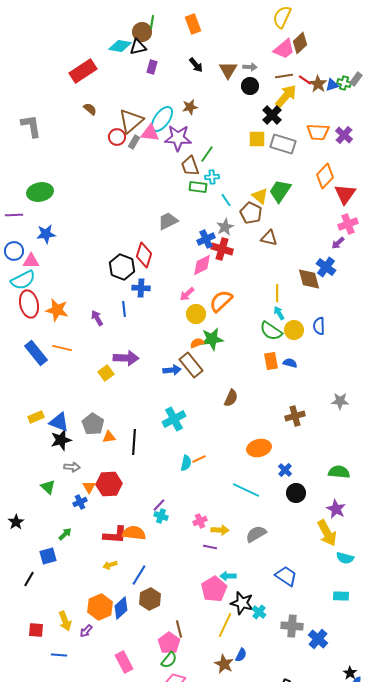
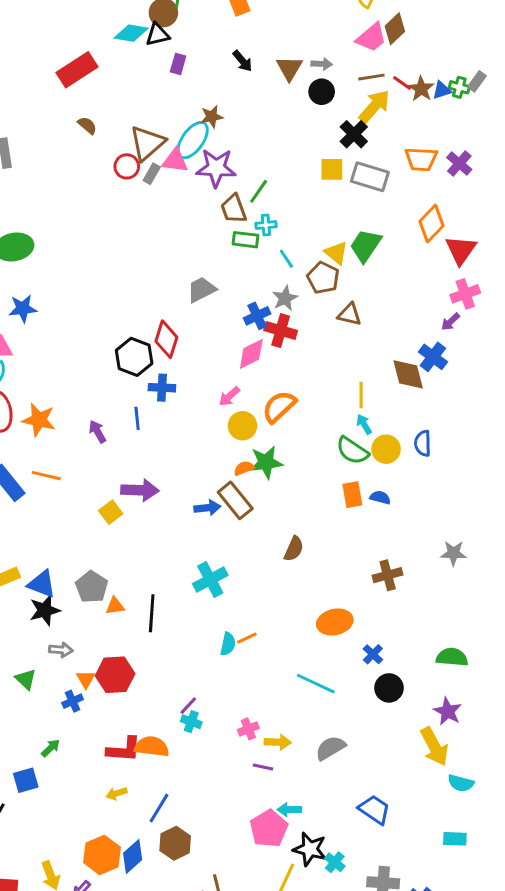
brown star: (190, 107) -> (212, 117), moved

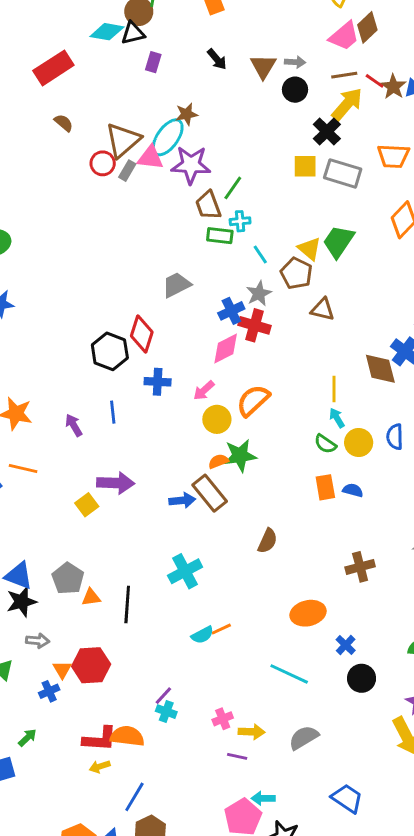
blue cross: (162, 388) -> (158, 382), moved
green semicircle: (352, 451) -> (325, 444), size x0.7
cyan semicircle: (228, 644) -> (202, 635), turned 50
yellow arrow: (117, 793) -> (100, 766), moved

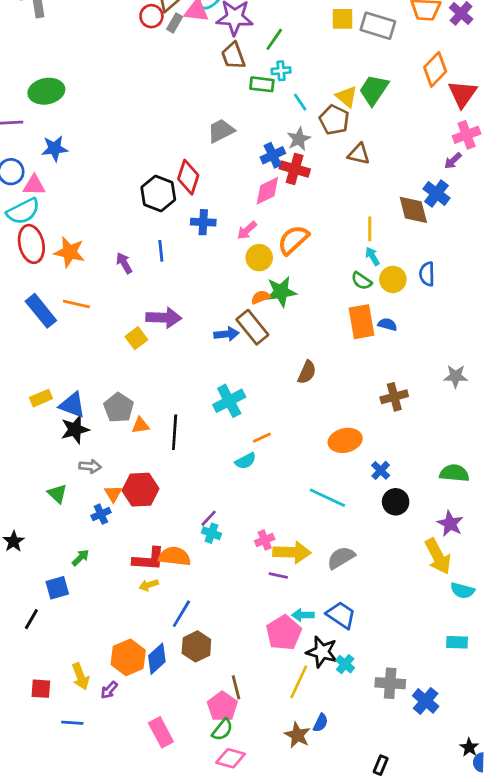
brown trapezoid: (208, 205) -> (233, 56), moved
orange rectangle: (325, 487) -> (362, 322), size x1.4
orange line: (221, 629) -> (262, 438), moved
yellow arrow: (252, 732) -> (292, 552), size x1.5
blue trapezoid: (347, 798) -> (341, 615), moved

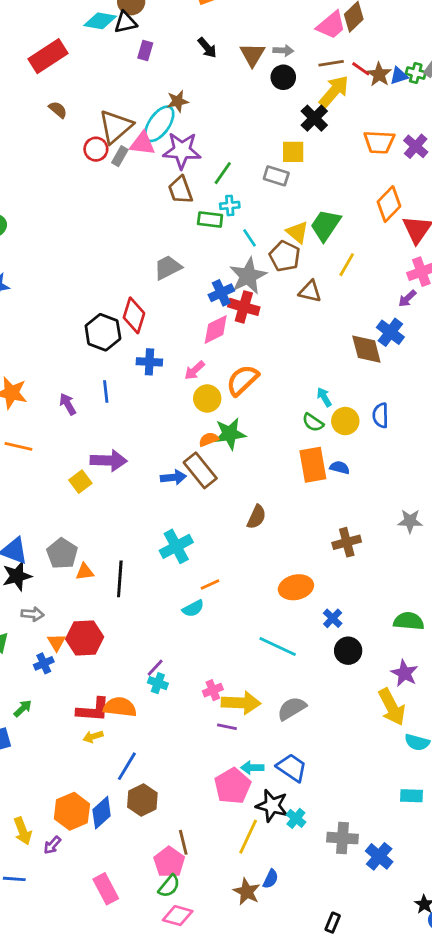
gray rectangle: (378, 26) -> (276, 176), moved, size x0.7
gray star: (299, 139) -> (248, 276), size x1.5
yellow line: (370, 229) -> (347, 265), moved, turned 30

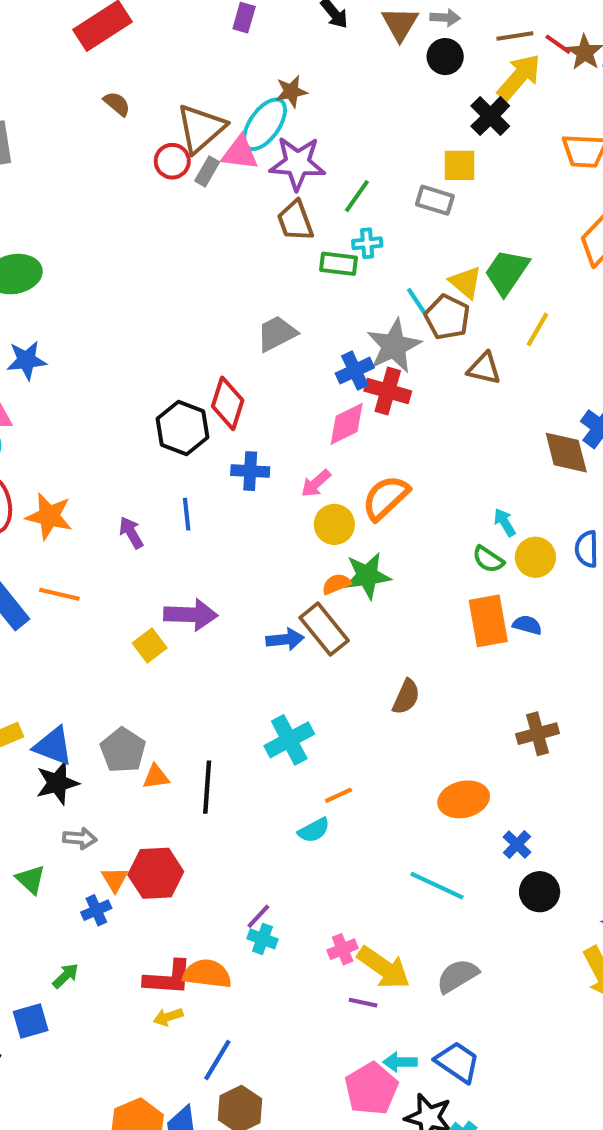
cyan line: (249, 238) -> (416, 301), moved
yellow arrow: (241, 703) -> (384, 968), turned 33

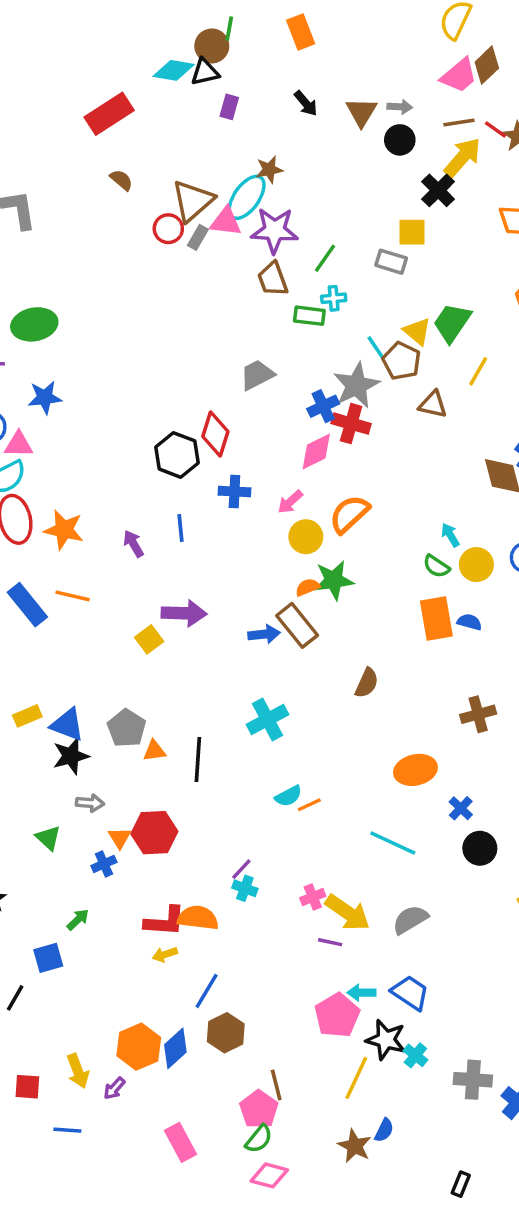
orange line: (338, 795) -> (309, 805), moved

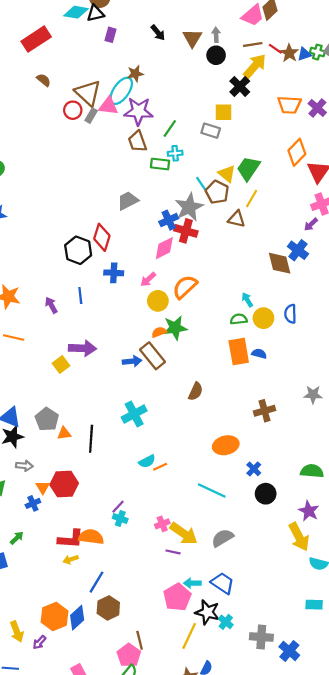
gray arrow: (400, 107) -> (216, 35), turned -96
brown triangle: (193, 201) -> (88, 93), turned -36
yellow line: (478, 371) -> (252, 199), moved
green semicircle: (436, 566) -> (239, 319), turned 140

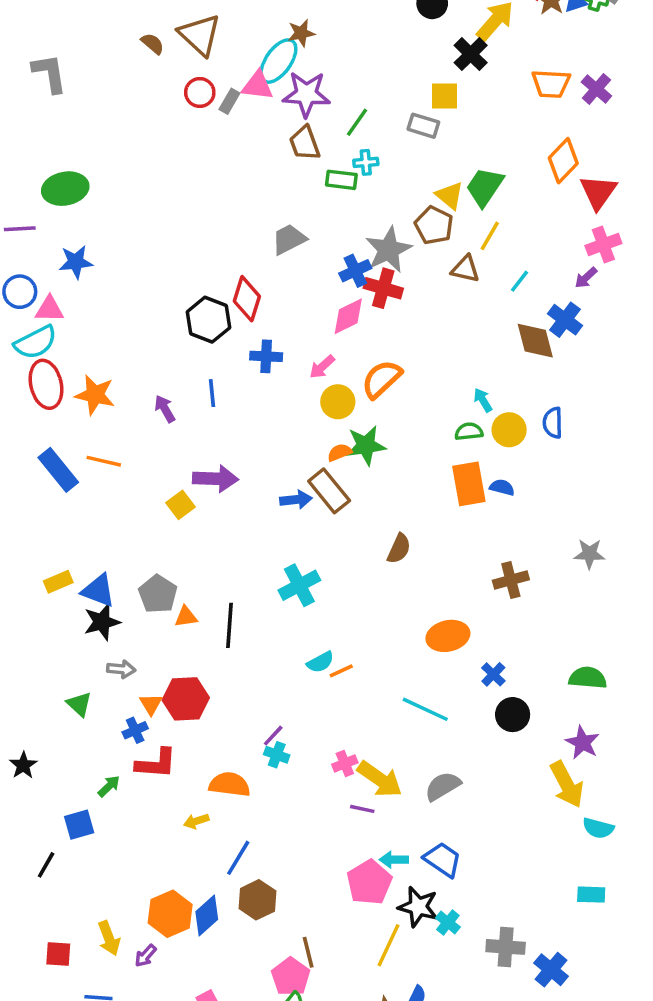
brown triangle: (88, 93) -> (200, 35), moved
cyan line: (201, 183) -> (520, 281), moved, turned 72
red L-shape: (71, 539) -> (156, 763), moved

